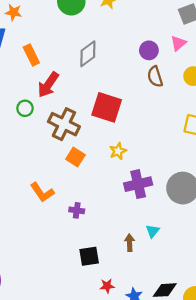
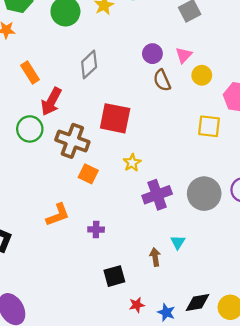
pink triangle: (178, 43) -> (184, 55), moved
green circle: (25, 108) -> (30, 129), size x1.5
orange L-shape: (42, 192) -> (58, 215), turned -70

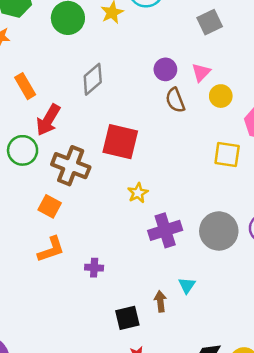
orange square: (88, 174) -> (50, 206), moved
black square: (114, 276) -> (127, 318), moved

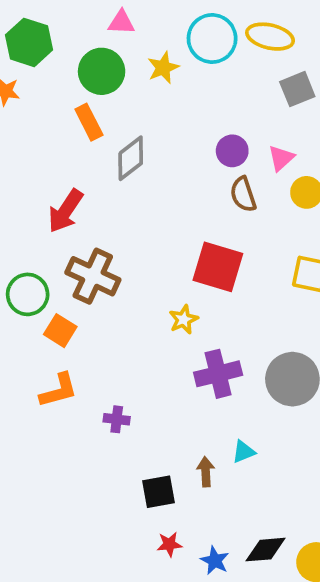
orange rectangle: (25, 86) -> (89, 122), moved
red square: (120, 142) -> (218, 267), moved
green circle: (23, 150) -> (28, 294), moved
cyan triangle: (187, 285) -> (244, 452), turned 30

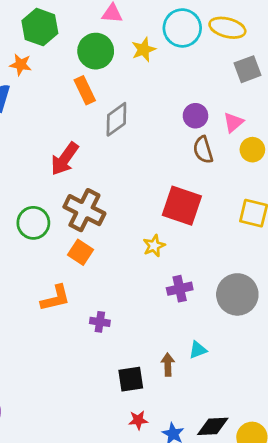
orange square: (60, 331) -> (81, 252), moved
purple cross: (218, 374) -> (180, 289), size x0.7

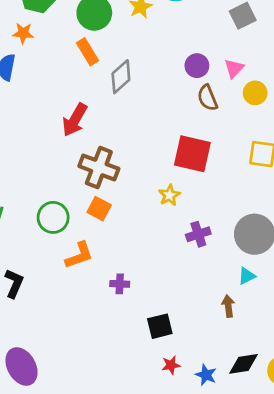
green circle: (33, 223) -> (53, 217), moved
purple cross: (100, 322) -> (120, 284), moved
cyan triangle: (198, 350) -> (247, 276), moved
brown arrow: (168, 365) -> (228, 306), moved

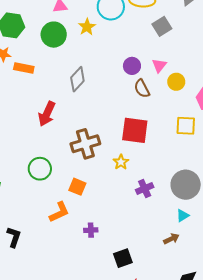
orange rectangle: (88, 52) -> (24, 68), moved, turned -42
brown cross: (99, 167) -> (85, 144), moved, turned -32
orange square: (99, 209) -> (77, 187), moved
green circle: (53, 217) -> (40, 169), moved
brown arrow: (228, 306) -> (171, 239), turned 77

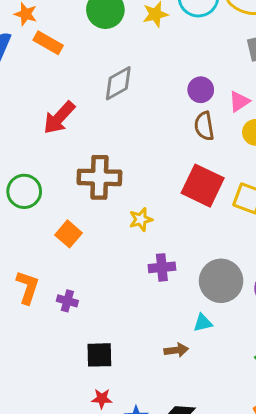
red square: (135, 130) -> (203, 186), moved
orange L-shape: (59, 212) -> (28, 287), moved, turned -65

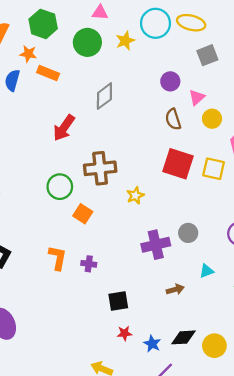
purple circle: (201, 90) -> (170, 81), moved
green circle: (24, 191) -> (60, 187), moved
purple cross: (162, 267) -> (156, 245), moved, size x1.4
gray circle: (221, 281) -> (188, 233), moved, size x0.6
cyan triangle: (203, 323) -> (207, 271), moved

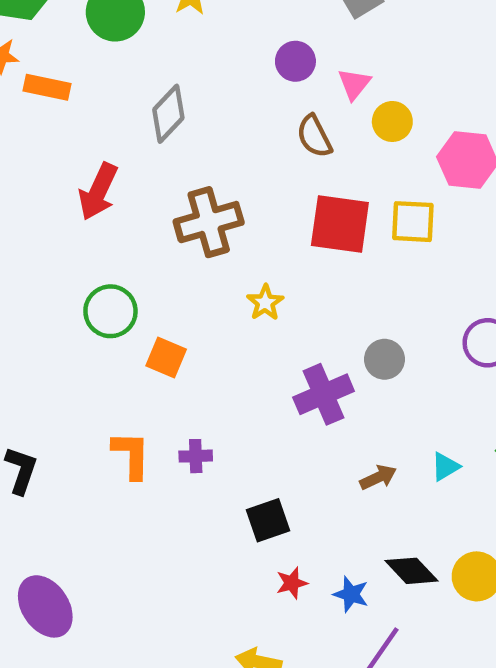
brown cross: (100, 168) -> (209, 222), moved
cyan triangle: (207, 271) -> (445, 467), moved
black diamond: (183, 337) -> (411, 571), turned 60

